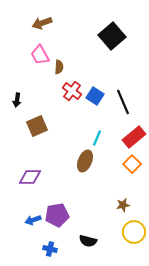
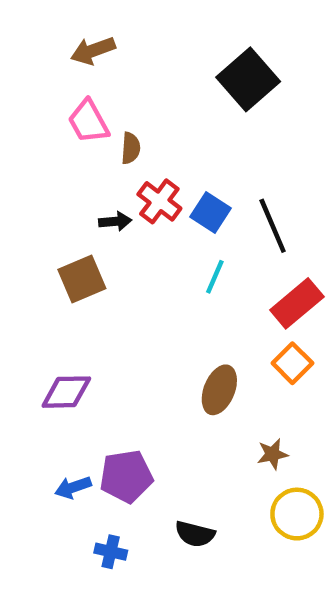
black arrow: (17, 100) -> (115, 221), moved, turned -104
cyan line: (97, 138) -> (215, 277), moved
brown ellipse: (85, 161) -> (219, 390), moved

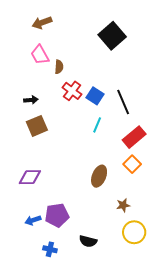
black arrow: (115, 221) -> (31, 100), moved

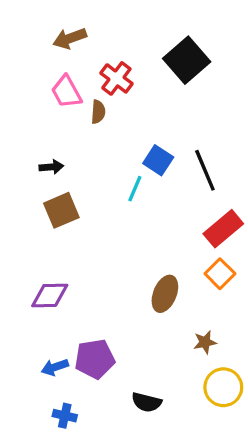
red cross: (72, 91) -> (116, 78), moved
cyan line: (97, 125) -> (135, 189), moved
blue cross: (50, 249) -> (65, 416), moved

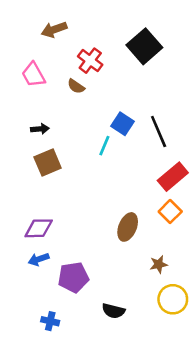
pink trapezoid: (66, 92) -> (33, 75), moved
brown semicircle: (98, 112) -> (76, 86), turned 120
blue arrow: (55, 367) -> (39, 259), moved

